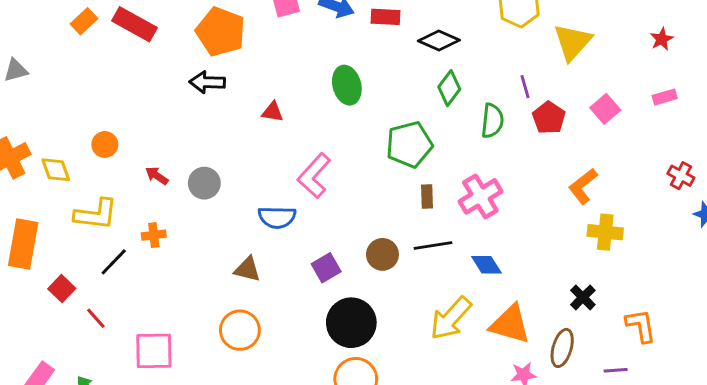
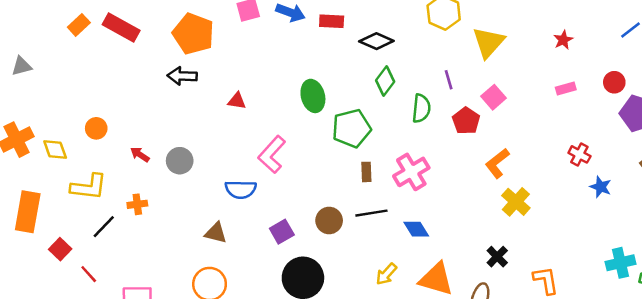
green ellipse: (347, 85) -> (313, 96), moved
pink square: (605, 109) -> (493, 97), moved
red pentagon: (549, 118) -> (466, 121), moved
yellow cross: (605, 232) -> (516, 202), turned 36
yellow arrow: (451, 318) -> (386, 274), size x0.6

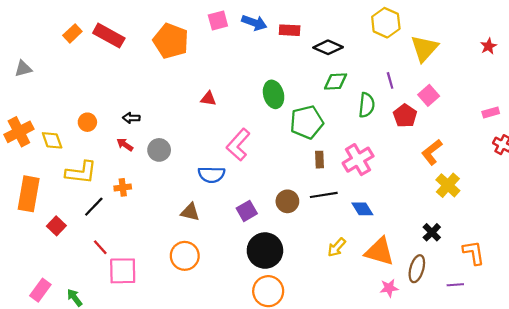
black arrow: (182, 76) -> (131, 118), moved, size x0.7
green diamond: (385, 81) -> (336, 82), turned 50
pink rectangle: (566, 88) -> (491, 113), moved
red line: (89, 274) -> (100, 247), moved

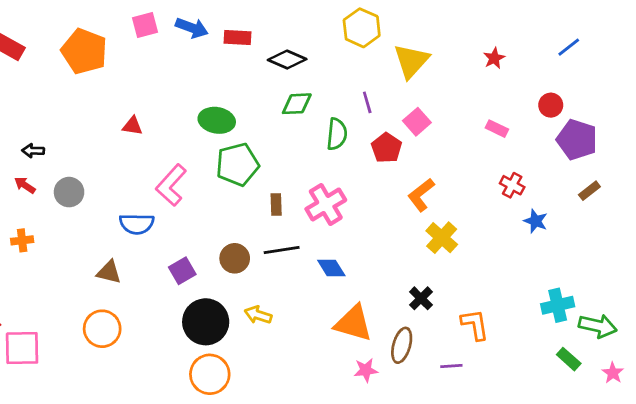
green ellipse: (274, 94) -> (217, 120), turned -65
pink rectangle: (491, 113) -> (497, 129), moved, turned 42
green pentagon: (307, 122) -> (237, 164), moved
yellow arrow: (337, 247) -> (258, 315), moved, turned 66

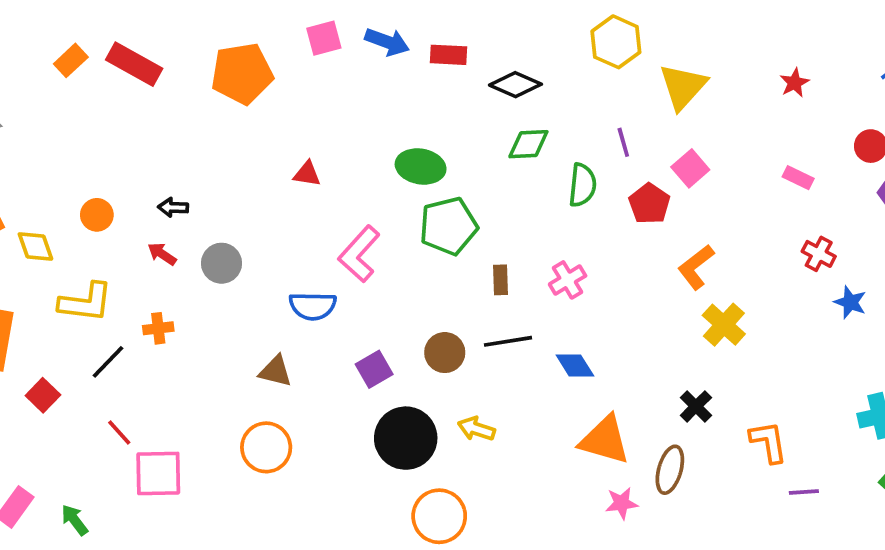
orange pentagon: (84, 51) -> (242, 73), turned -30
pink cross: (326, 204) -> (568, 280), size x0.7
purple line: (451, 366) -> (804, 492), moved
orange circle: (210, 374) -> (439, 516), moved

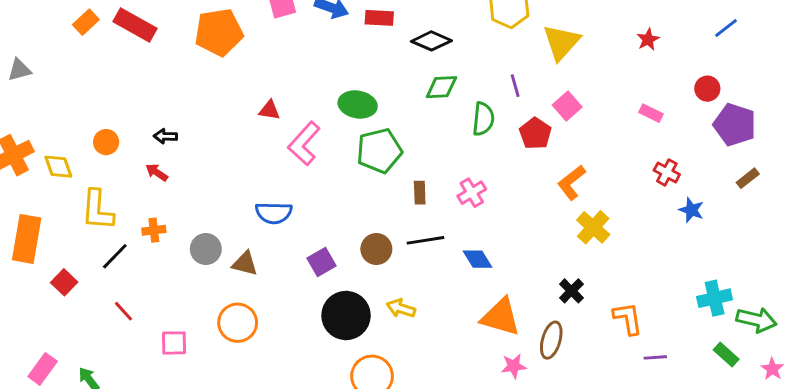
pink L-shape: (359, 254) -> (304, 144), moved
gray circle: (222, 263) -> (206, 249), moved
yellow L-shape: (86, 302) -> (97, 210), turned 87
pink square: (158, 473) -> (174, 343), moved, size x0.7

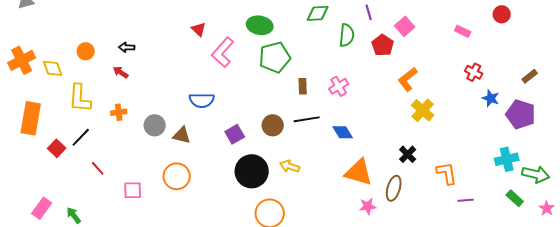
red triangle: (269, 110) -> (199, 29), turned 35
purple pentagon: (735, 125) -> (521, 114), moved
black line: (115, 256) -> (81, 137), moved

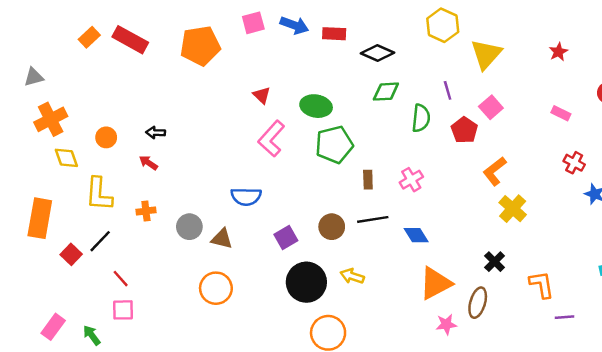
red triangle: (199, 29) -> (262, 95), moved
orange cross: (22, 60) -> (51, 119), moved
orange triangle: (359, 172) -> (435, 283), turned -44
pink square: (133, 190) -> (123, 310), moved

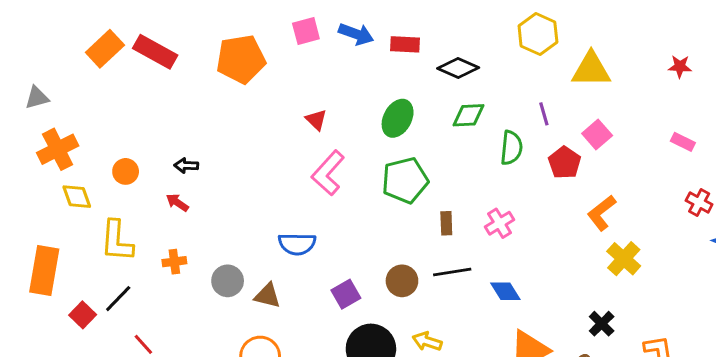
orange rectangle: (89, 37) -> (105, 49), size x1.4
red star: (558, 52) -> (680, 67), turned 30
yellow triangle: (486, 54) -> (591, 69), turned 48
green ellipse: (316, 106) -> (398, 118), moved, turned -72

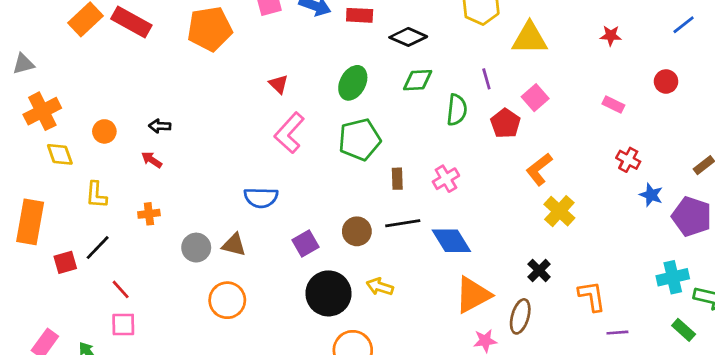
yellow L-shape: (117, 241) -> (96, 195), size x0.7
gray circle: (228, 281) -> (196, 248), moved
blue diamond: (505, 291) -> (451, 241), size x1.4
red square: (83, 315) -> (65, 262), turned 30

